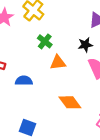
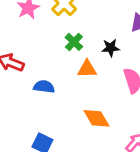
black star: (85, 45) -> (111, 48), moved

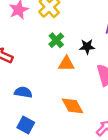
blue semicircle: (44, 87) -> (23, 92), moved

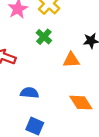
green cross: (56, 40) -> (44, 37), moved

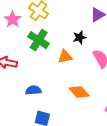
green cross: (44, 37) -> (39, 40), size x1.5

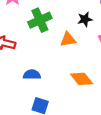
green cross: (39, 40) -> (40, 20), turned 30

